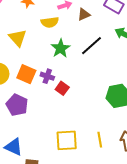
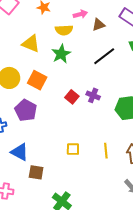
yellow triangle: (18, 38) -> (31, 44), turned -30
green star: (61, 48) -> (61, 54), moved
purple cross: (47, 76) -> (93, 95), moved
yellow square: (67, 140) -> (73, 149), size x0.6

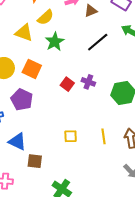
yellow semicircle: (64, 30) -> (45, 17), moved, turned -36

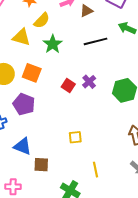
black line: (98, 42) -> (96, 41), turned 30
purple cross: (88, 82) -> (89, 82), turned 32
yellow line: (104, 136) -> (95, 170), moved

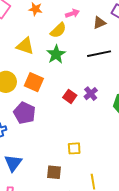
brown triangle: (86, 11) -> (99, 23), moved
yellow semicircle: (42, 20) -> (58, 30), moved
blue triangle: (23, 146) -> (13, 163), moved, turned 42
brown square: (41, 165) -> (54, 172), moved

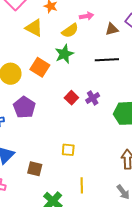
yellow triangle: (25, 46) -> (34, 28), moved
orange square: (34, 82) -> (40, 67), moved
brown square: (54, 172) -> (35, 169), moved

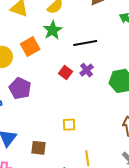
black line: (107, 60) -> (85, 43), moved
orange square: (40, 67) -> (30, 47), turned 36

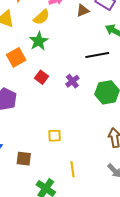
black line: (85, 43) -> (97, 55), moved
red square: (65, 73) -> (41, 77), moved

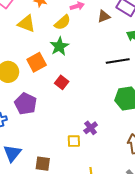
purple cross: (72, 81) -> (91, 128), moved

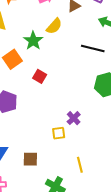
yellow semicircle: (62, 22) -> (54, 26), moved
black line: (118, 61) -> (93, 49), turned 30

